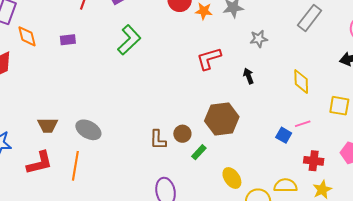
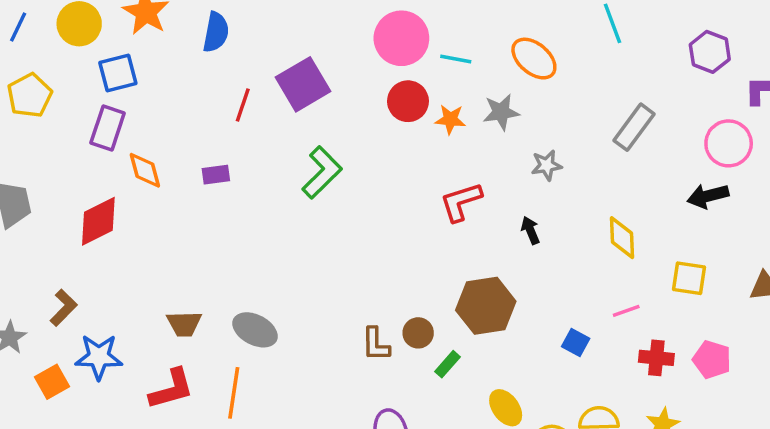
blue square: (284, 135) -> (576, 343), moved
red cross: (314, 161) -> (656, 358), moved

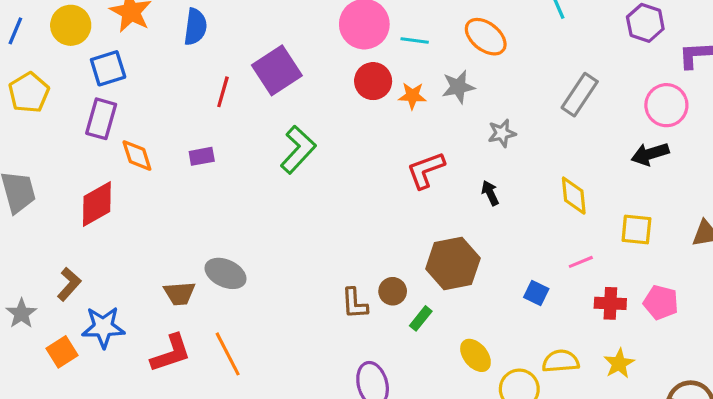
gray ellipse: (255, 330) -> (226, 273), moved
orange line: (234, 393) -> (228, 354), turned -33

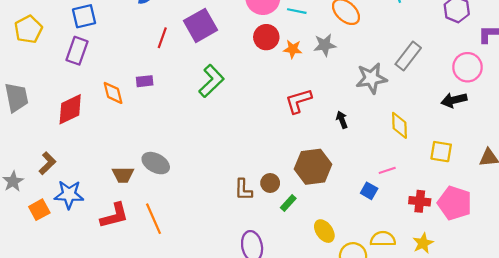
gray star: (502, 133) -> (371, 78), moved, size x1.6
orange diamond: (137, 156) -> (113, 93), moved
pink line: (581, 262) -> (387, 170), moved
pink pentagon: (661, 302) -> (455, 203), size x1.4

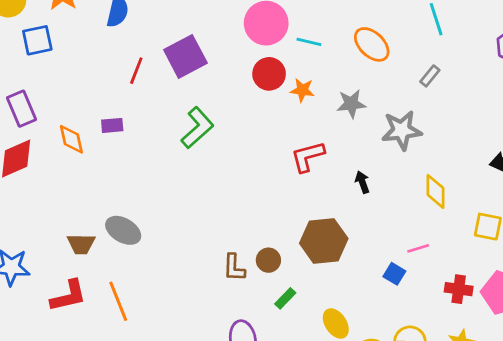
gray star: (325, 45) -> (351, 104), moved
purple rectangle: (77, 51) -> (22, 109), moved, turned -44
gray rectangle: (408, 56) -> (430, 76), moved, size x0.6
green rectangle: (288, 203) -> (285, 298), moved

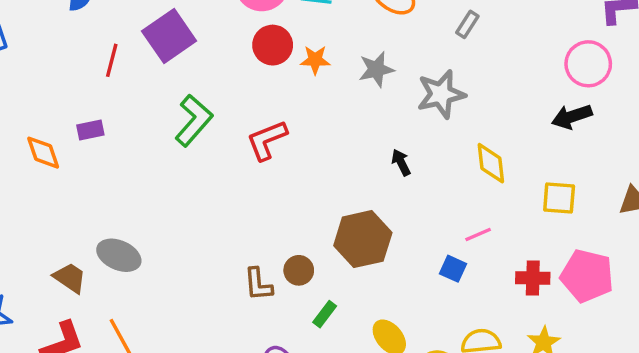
red L-shape: (308, 157) -> (267, 140), moved
brown trapezoid: (81, 244) -> (70, 278), turned -140

